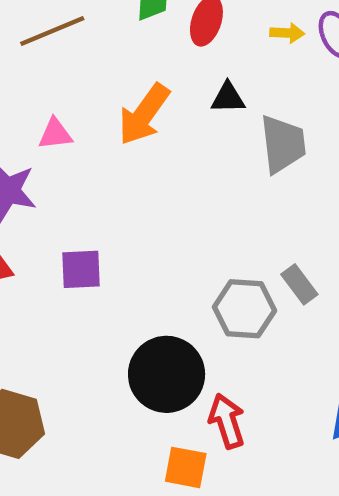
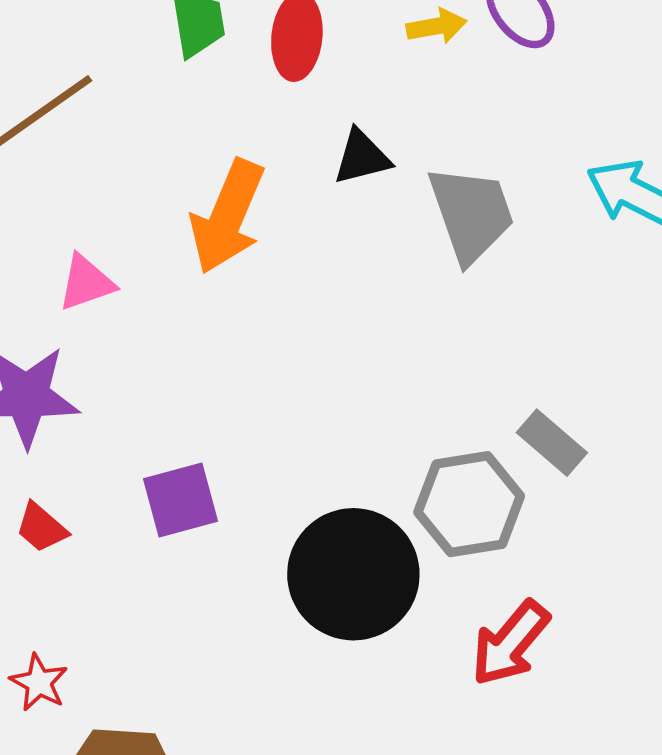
black circle: (167, 374) -> (353, 574), moved
red arrow: (227, 421) -> (510, 643), moved, turned -110

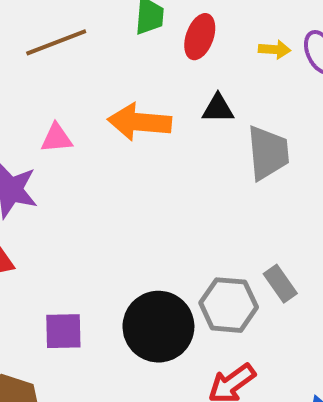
orange arrow: (227, 217) -> (139, 122), turned 58
purple square: (181, 500) -> (63, 331), moved

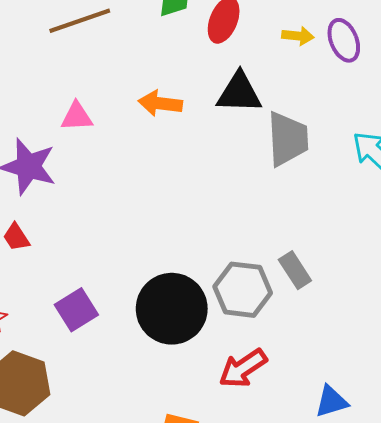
black triangle: (218, 108) -> (239, 93), size x1.4
orange arrow: (139, 122) -> (160, 103), size x0.7
purple square: (63, 331) -> (76, 310), turned -33

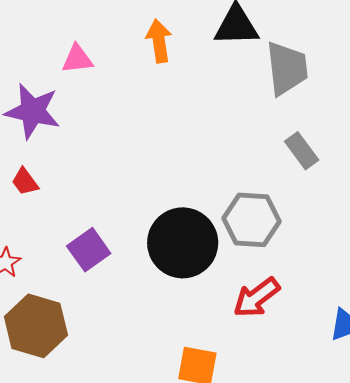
orange arrow: (160, 103) -> (159, 41), turned 78
gray rectangle: (295, 270) -> (302, 151), moved

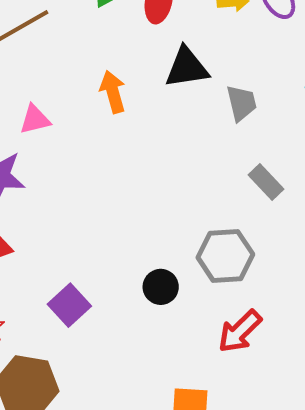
gray trapezoid: (287, 68) -> (241, 103), size x0.7
black circle: (183, 243) -> (161, 287), size x0.5

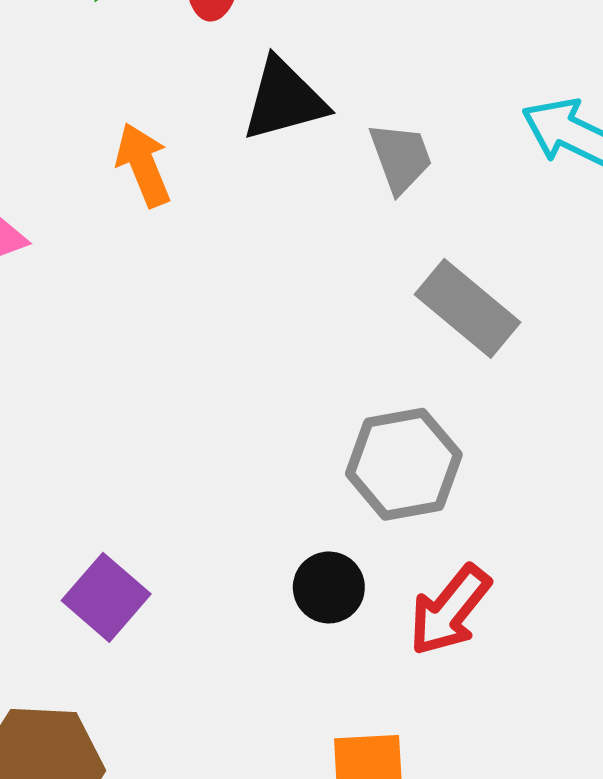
gray rectangle: (266, 182) -> (467, 308), size x1.4
black circle: (161, 287) -> (329, 587), moved

